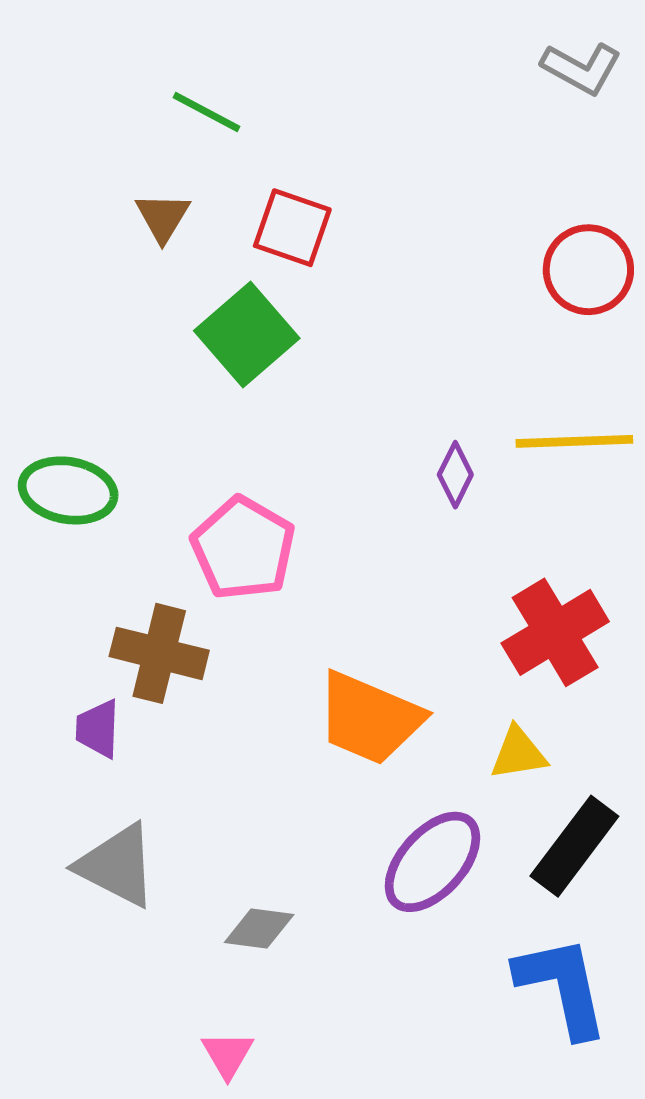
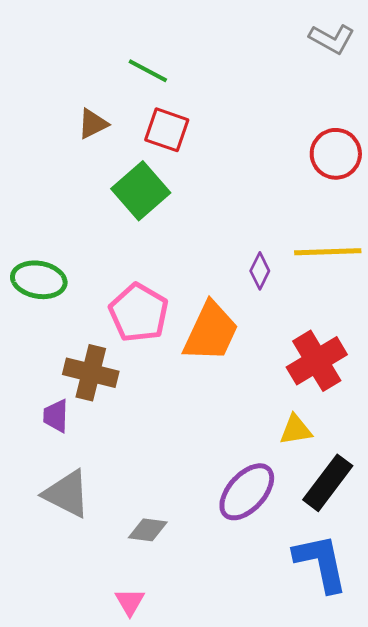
green line: (206, 112) -> (148, 71), moved
brown triangle: (163, 217) -> (93, 124), turned 32
orange trapezoid: (369, 718) -> (211, 332), moved, turned -88

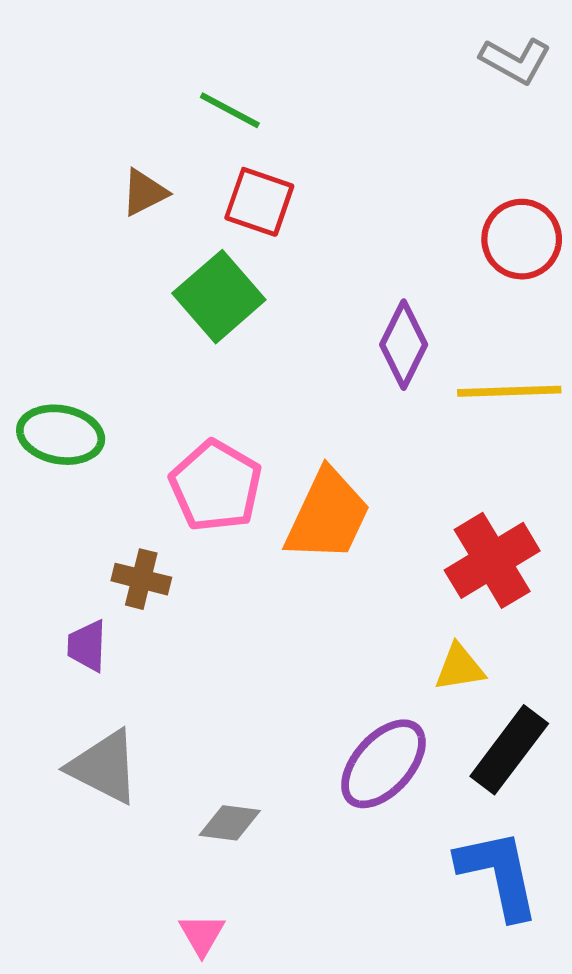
purple diamond: (260, 271) -> (404, 345), moved, size x1.5
brown cross: (91, 373) -> (141, 579), size x0.7

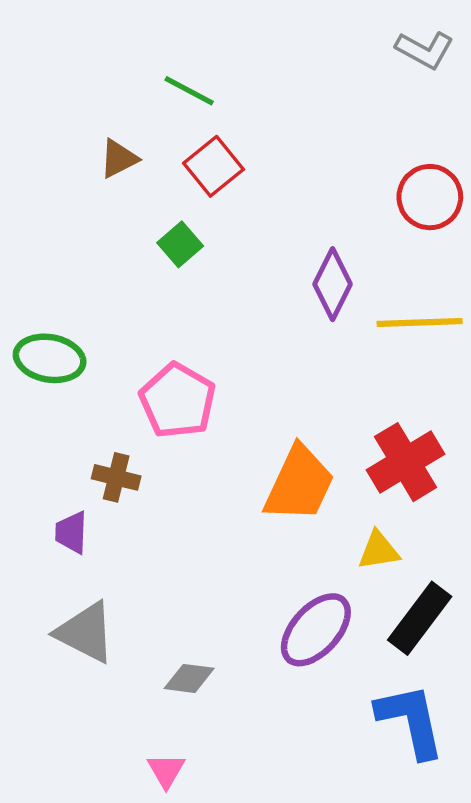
red square: (259, 202) -> (213, 166), turned 32
green square: (219, 297) -> (180, 244), size x0.6
orange trapezoid: (328, 515) -> (299, 484), moved

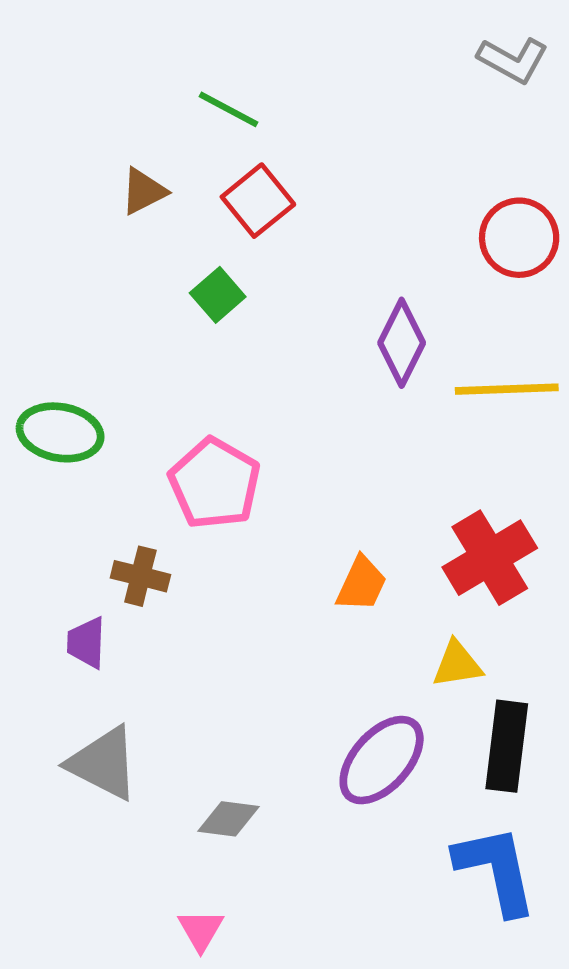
orange trapezoid: (299, 484) -> (361, 584), size x0.6
black rectangle: (420, 618) -> (507, 746), turned -30

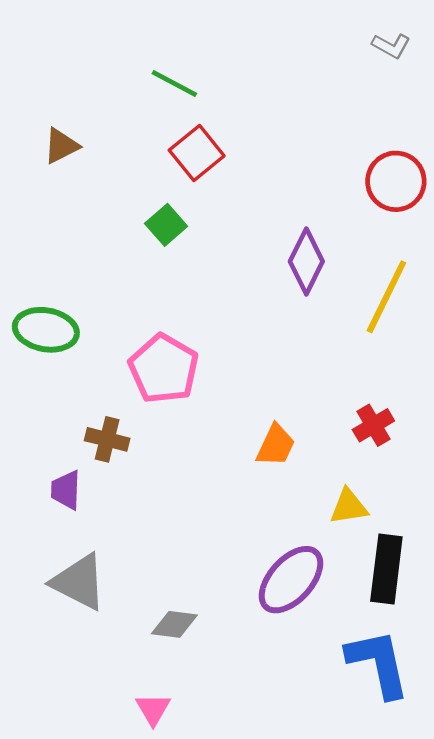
gray L-shape: (513, 60) -> (391, 46), size x0.7
brown triangle: (144, 191) -> (61, 146), moved
yellow line: (507, 389) -> (386, 297), turned -62
red cross: (490, 558) -> (373, 425), size x0.6

